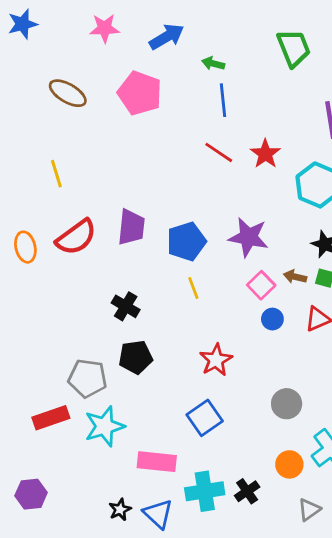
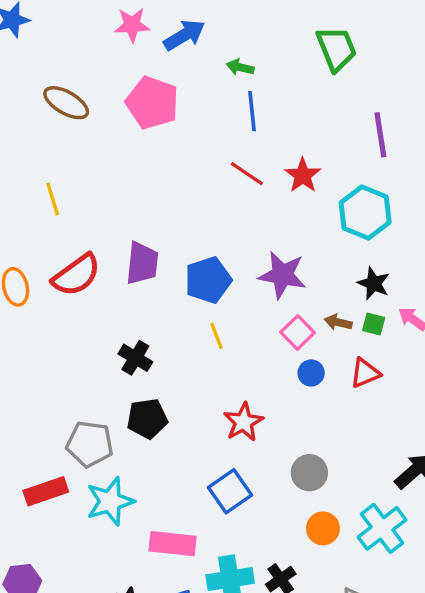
pink star: (104, 28) -> (132, 25), moved
gray circle: (287, 404) -> (309, 473), moved
orange circle: (289, 464) -> (323, 528), moved

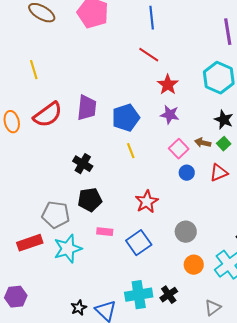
red star: (303, 175) -> (168, 85), moved
purple star: (282, 275) -> (170, 115), size x0.7
green square: (374, 324) -> (224, 144), turned 32
pink rectangle: (173, 544) -> (105, 232), moved, size x0.6

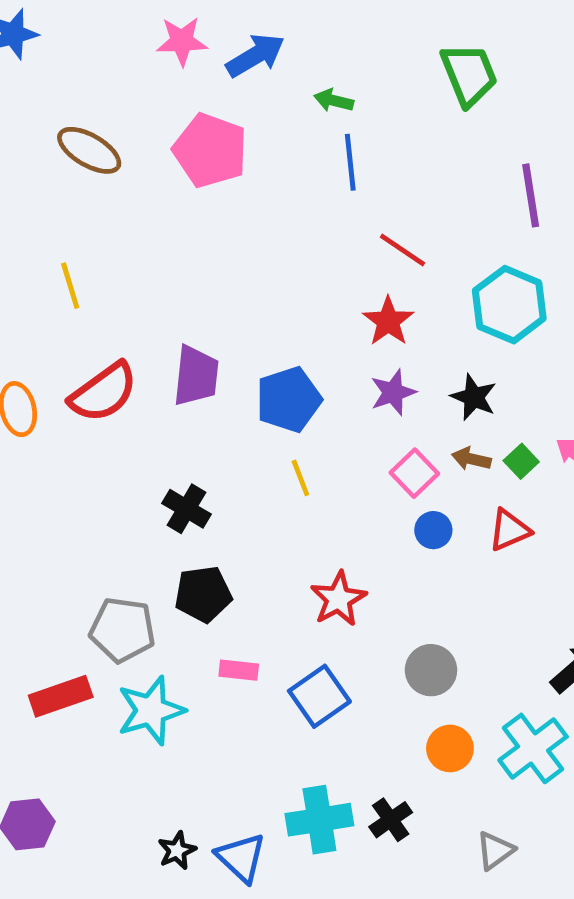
red line: (149, 55) -> (402, 250), moved
purple star: (170, 115) -> (393, 392), turned -30
black star: (224, 120) -> (474, 397), moved

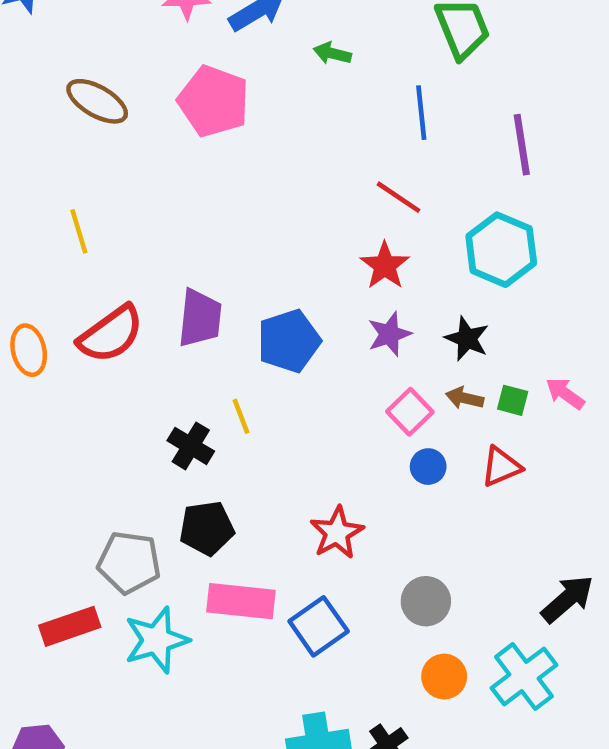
blue line: (350, 162) -> (421, 113), moved
green square: (521, 461) -> (513, 400), turned -32
yellow line: (300, 478) -> (241, 416), moved
pink rectangle: (239, 670) -> (241, 601), size x1.8

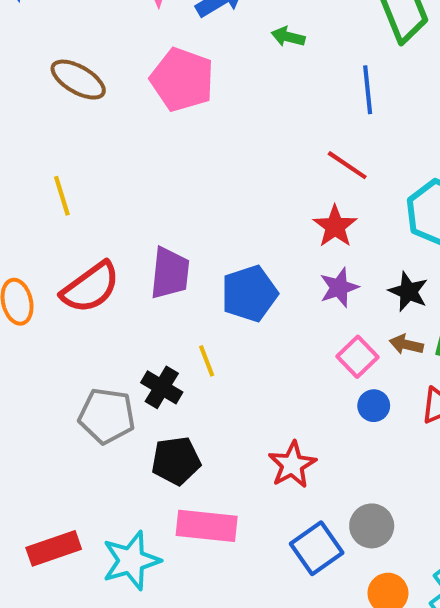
gray pentagon: (129, 562) -> (107, 416), moved
blue square: (319, 626) -> (317, 548), moved

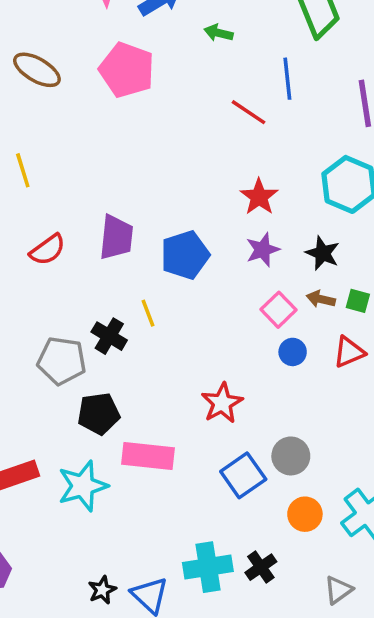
red line: (347, 165) -> (249, 112), moved
red semicircle: (90, 287) -> (48, 250), size x0.7
black pentagon: (176, 461) -> (99, 414), moved

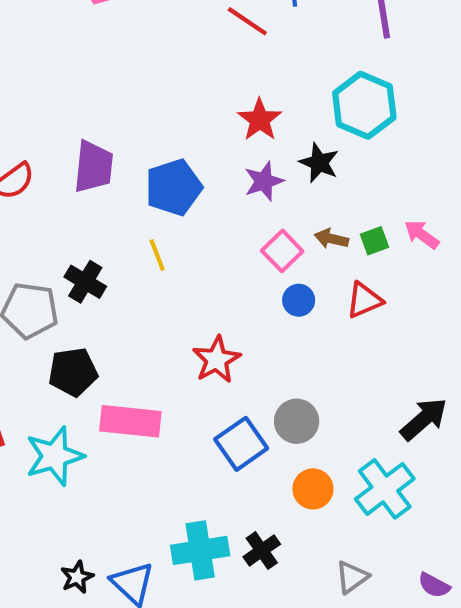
black star: (323, 253) -> (319, 163), moved
green square: (358, 301) -> (375, 241), turned -35
yellow line: (148, 313) -> (157, 255), moved

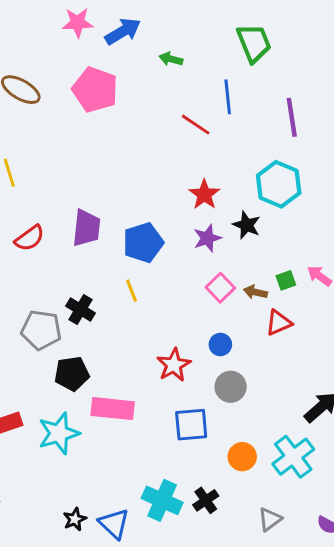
brown arrow: (331, 239) -> (255, 292), moved
blue circle: (299, 300) -> (220, 345), moved
gray circle: (297, 421) -> (231, 387), moved
blue square: (241, 444) -> (191, 425), turned 30
cyan cross: (200, 550) -> (162, 500), turned 33

